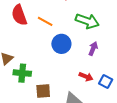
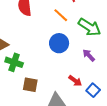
orange line: (45, 21) -> (61, 15), moved
purple arrow: (93, 49) -> (89, 55), turned -80

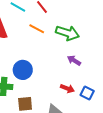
blue circle: (59, 43) -> (23, 70), moved

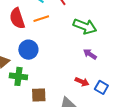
orange line: (37, 29) -> (41, 19), moved, turned -49
blue circle: (23, 70) -> (28, 50), moved

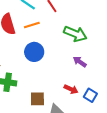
blue circle: (28, 50) -> (34, 52), moved
brown square: (39, 95) -> (37, 99), moved

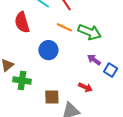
orange line: (32, 25) -> (64, 27), moved, turned 42
blue square: (90, 95) -> (111, 70), moved

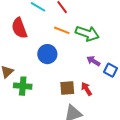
red arrow: (85, 87) -> (86, 89), turned -144
brown square: (52, 97) -> (67, 88), moved

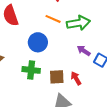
green arrow: (87, 33) -> (78, 23), turned -30
green cross: (23, 86) -> (31, 70), moved

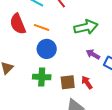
orange line: (53, 19) -> (42, 27), moved

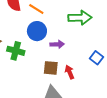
purple arrow: (93, 54) -> (57, 44), moved, turned 136
green cross: (42, 77) -> (16, 51), moved

